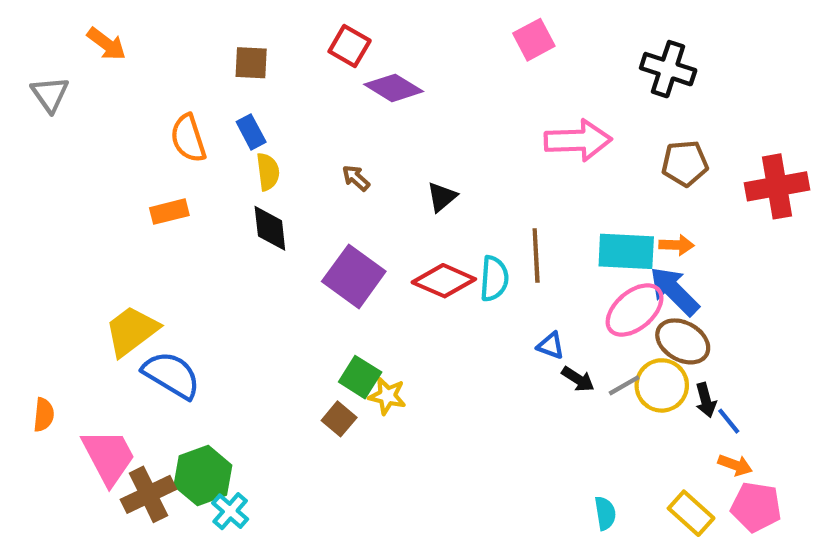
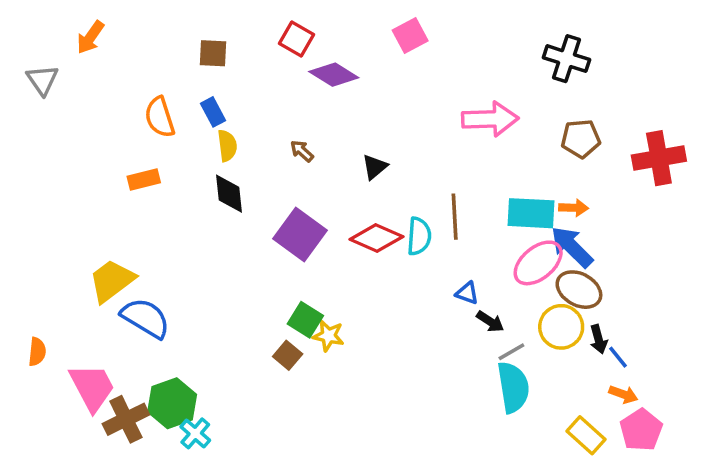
pink square: (534, 40) -> (410, 36), moved
orange arrow: (107, 44) -> (90, 37), turned 88
gray line: (624, 385) -> (511, 352), moved
pink pentagon: (756, 507) -> (641, 430), turned 30
cyan semicircle: (605, 513) -> (513, 387), moved, size x1.8

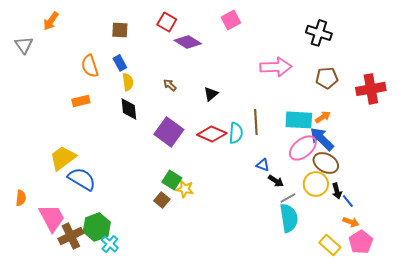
orange arrow: (574, 208) -> (323, 117), turned -35

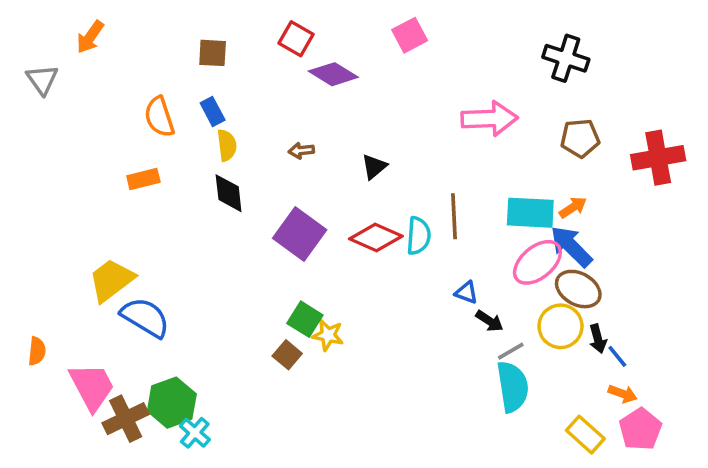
brown arrow: (170, 85) -> (301, 151), turned -48

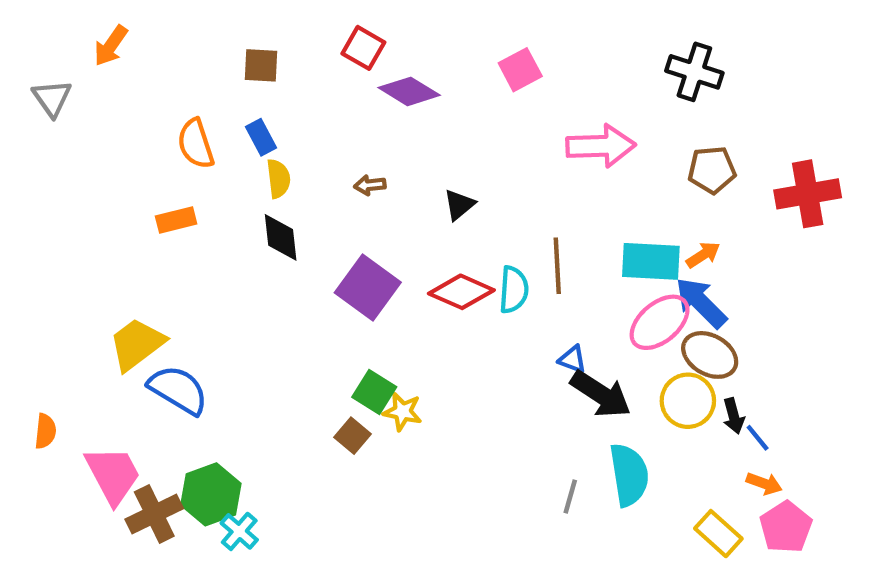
pink square: (410, 35) -> (520, 70), moved
black arrow: (490, 321) -> (601, 394), size x1.8
gray line: (511, 351) -> (570, 497), moved, turned -44

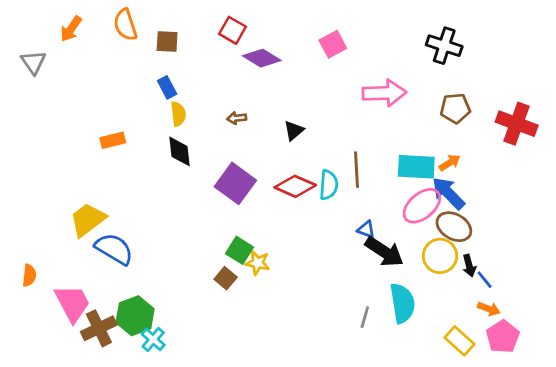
orange semicircle: (196, 144) -> (125, 25), moved
red cross: (808, 194) -> (517, 124), turned 30

